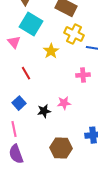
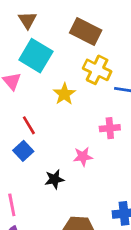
blue square: (19, 103) -> (23, 151), moved
pink star: (64, 103) -> (83, 157), moved

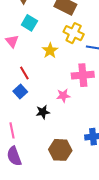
cyan square: (36, 56) -> (29, 23), size x0.7
pink cross: (110, 128) -> (83, 75), size x1.5

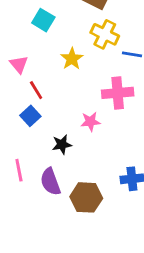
pink triangle: (12, 41) -> (19, 64), moved
purple semicircle: (14, 156) -> (50, 182), moved

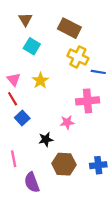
yellow star: (72, 59) -> (40, 81), moved
red line: (36, 90) -> (13, 99), moved
purple semicircle: (50, 182) -> (32, 182), moved
brown hexagon: (86, 197) -> (64, 164), moved

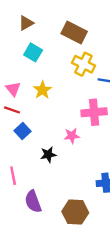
brown triangle: (25, 19) -> (26, 23), turned 32
red line: (13, 99) -> (12, 110), turned -40
brown hexagon: (64, 164) -> (75, 212), moved

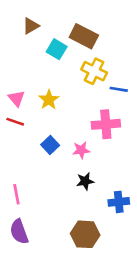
cyan square: (33, 52) -> (57, 49), moved
blue square: (22, 131) -> (50, 145), moved
black star: (48, 155) -> (85, 181), moved
purple semicircle: (33, 201) -> (19, 232), moved

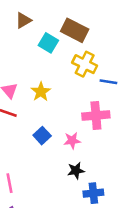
blue cross: (119, 202) -> (93, 193), moved

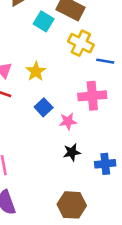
blue square: (42, 136) -> (44, 107), moved
blue cross: (93, 193) -> (105, 164), moved

